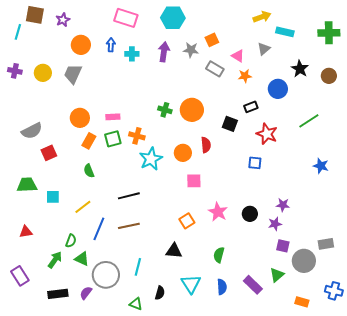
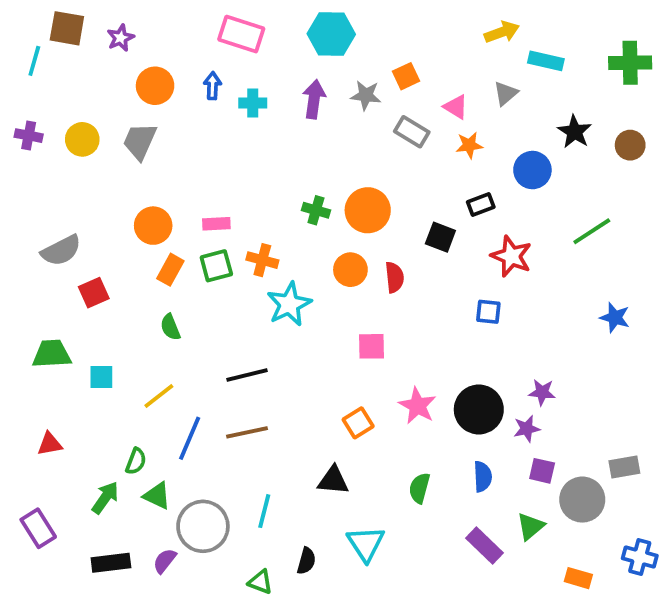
orange circle: (183, 153) -> (350, 270), moved
black circle: (250, 214) -> (479, 409), size x1.6
blue semicircle: (222, 287) -> (483, 477), moved

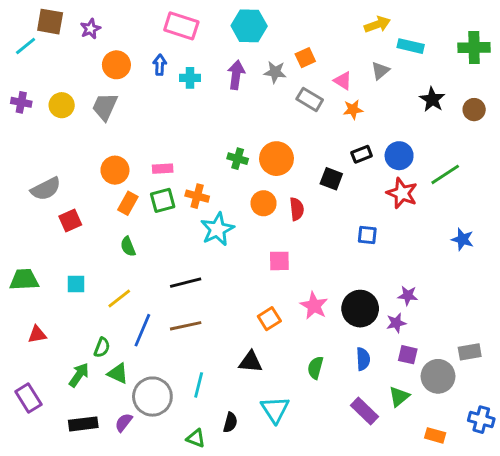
cyan line: (34, 61) -> (26, 46), turned 35
blue circle: (532, 170) -> (399, 156), moved
red star: (511, 256) -> (402, 193), moved
green trapezoid: (52, 354) -> (24, 280), moved

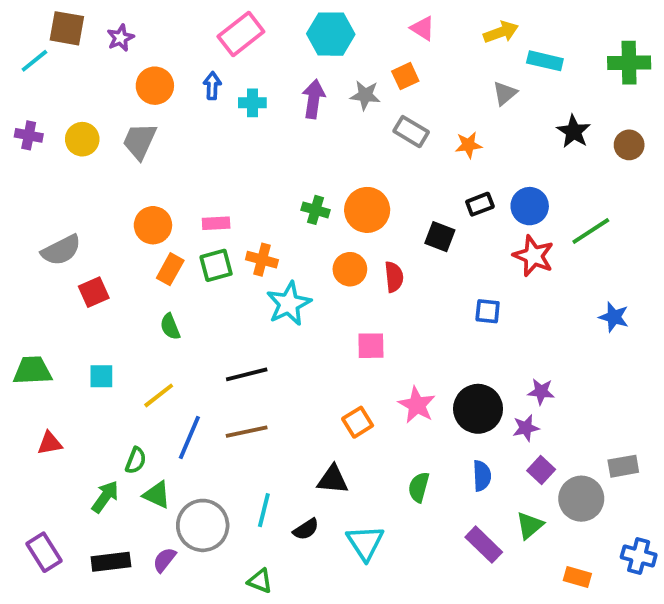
pink rectangle: (181, 26) -> (241, 34), turned -56
pink triangle: (343, 81) -> (423, 28), moved
purple square: (408, 355) -> (541, 470), turned 30
purple rectangle: (28, 398) -> (44, 552), moved
black semicircle: (230, 422) -> (306, 529), moved, turned 42

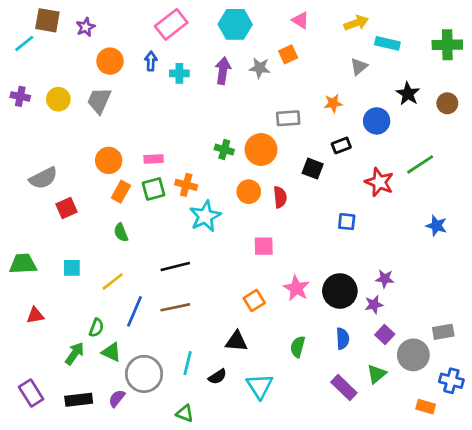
gray rectangle: (411, 132) -> (288, 118), moved, turned -35
blue circle: (530, 206) -> (377, 121), moved
blue cross: (639, 556) -> (451, 381), moved
orange rectangle: (577, 577) -> (426, 407), moved

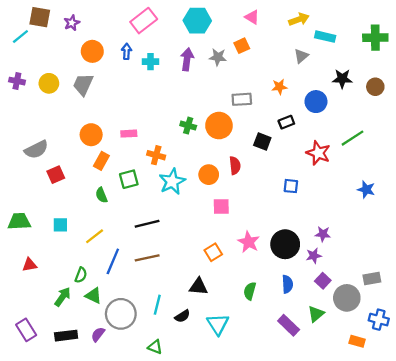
black star: (408, 94) -> (342, 79), turned -30
green square: (154, 189) -> (129, 179), moved
orange circle: (249, 192) -> (209, 175), moved

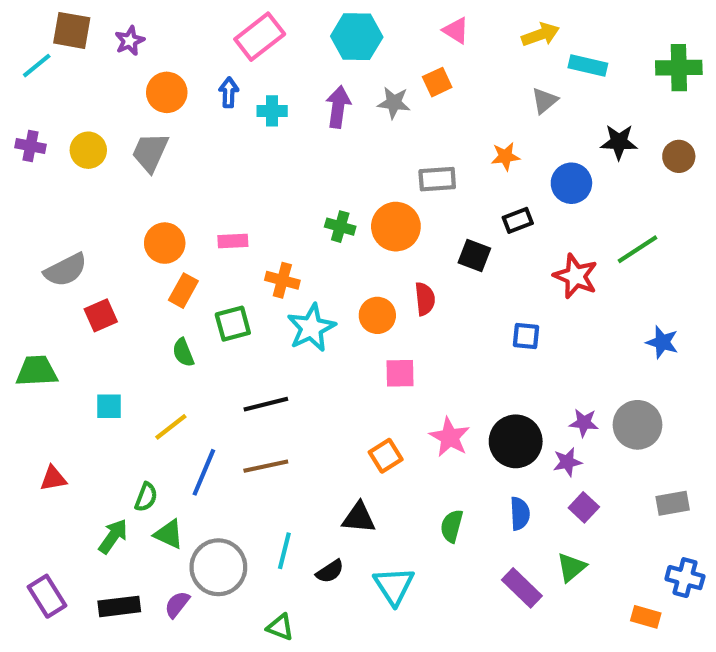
green trapezoid: (19, 221) -> (37, 371), moved
gray circle: (347, 298) -> (637, 425), moved

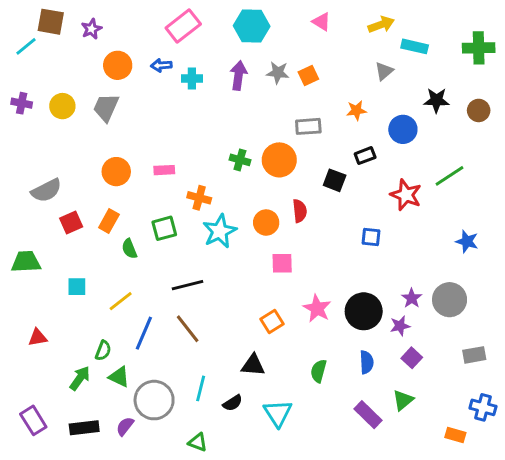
orange square: (437, 82) -> (308, 76), moved
blue arrow: (229, 92) -> (161, 65), turned -96
orange rectangle: (183, 291) -> (109, 221), moved
purple star: (584, 423) -> (412, 298), turned 30
brown line: (266, 466) -> (188, 329), turned 64

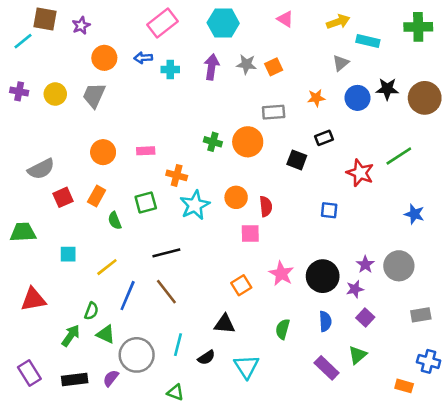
green cross: (479, 48) -> (418, 27), moved
brown circle: (479, 110) -> (425, 98), size x1.6
blue circle: (403, 129) -> (358, 98), moved
red semicircle: (300, 211) -> (266, 206), moved
red triangle: (38, 337) -> (33, 299), size x1.5

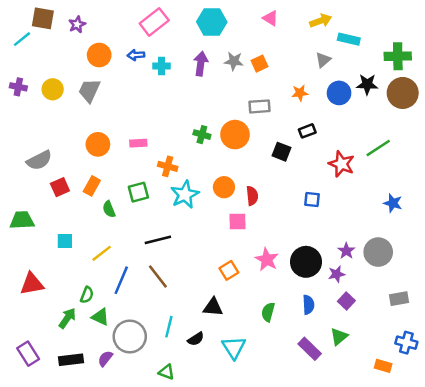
green cross: (418, 27) -> (398, 56), moved

